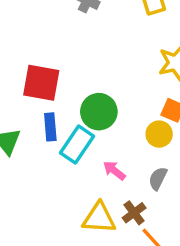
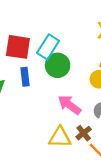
cyan rectangle: (77, 145) -> (48, 47), moved
pink arrow: (114, 171) -> (69, 105), size x1.5

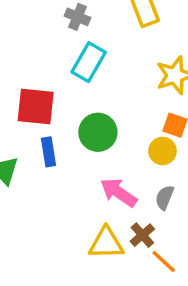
cyan rectangle: (48, 47) -> (89, 62), moved

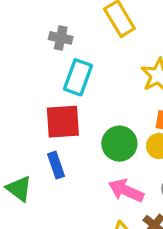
red square: (36, 107) -> (63, 122), moved
green circle: (98, 132) -> (119, 144), moved

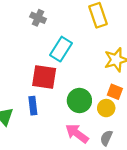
gray cross: (61, 38) -> (38, 18), moved

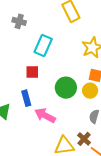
red square: (44, 77) -> (32, 72), size x0.6
pink arrow: (77, 134) -> (45, 115), moved

